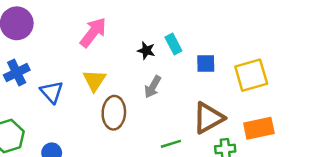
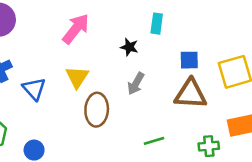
cyan rectangle: (173, 44) -> (157, 24), moved, turned 36
brown triangle: (208, 118) -> (191, 94), moved, turned 32

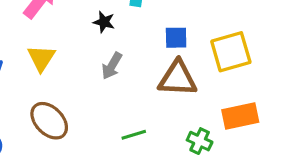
brown ellipse: (97, 110) -> (49, 121), moved, turned -48
green cross: (209, 146) -> (200, 141), turned 30

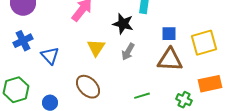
black star: (104, 22) -> (123, 24), size x1.5
yellow triangle: (41, 58) -> (96, 48), moved

